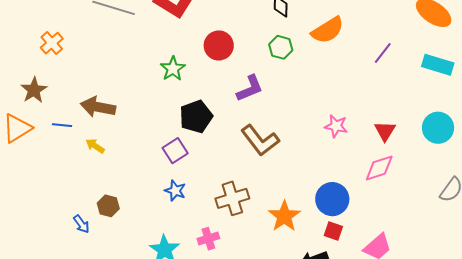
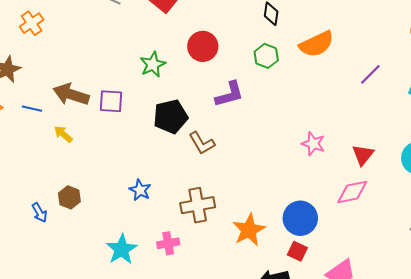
brown L-shape: (260, 140) -> (202, 143), moved, size x0.7
purple square: (175, 151) -> (111, 101), moved, turned 30

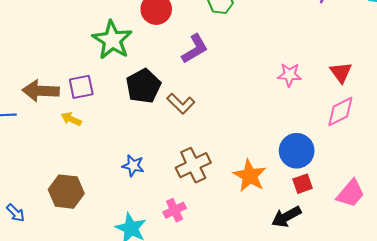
green star: (153, 64) -> (112, 40), size x1.5
yellow arrow: (63, 134) -> (71, 119), moved
brown hexagon: (69, 197) -> (66, 192), size x1.5
blue arrow: (39, 213) -> (16, 213), moved
red square: (297, 251) -> (303, 184), turned -30

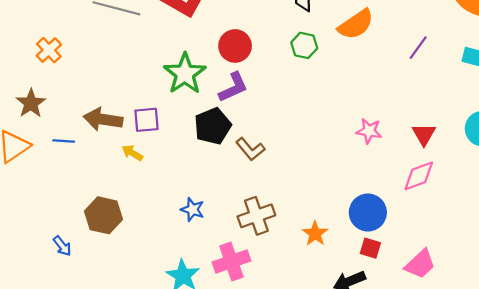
purple L-shape: (195, 49) -> (233, 87), moved
orange star: (250, 176) -> (315, 234), size x0.7
red square: (303, 184) -> (370, 248), turned 30
brown hexagon: (66, 192) -> (103, 215), moved
pink cross: (175, 210) -> (231, 262), size x1.5

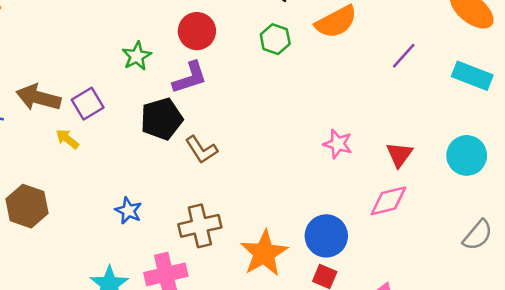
green star: (185, 74) -> (137, 56), size x0.6
purple square: (147, 120) -> (88, 104), turned -32
orange star: (315, 234) -> (264, 253), size x1.6

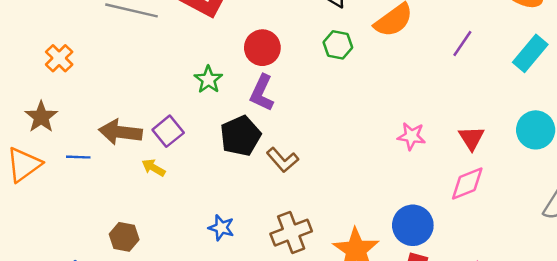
cyan rectangle: (472, 76) -> (530, 53), turned -63
purple L-shape: (190, 78) -> (262, 93), turned 141
brown hexagon: (27, 206) -> (124, 237), size x0.7

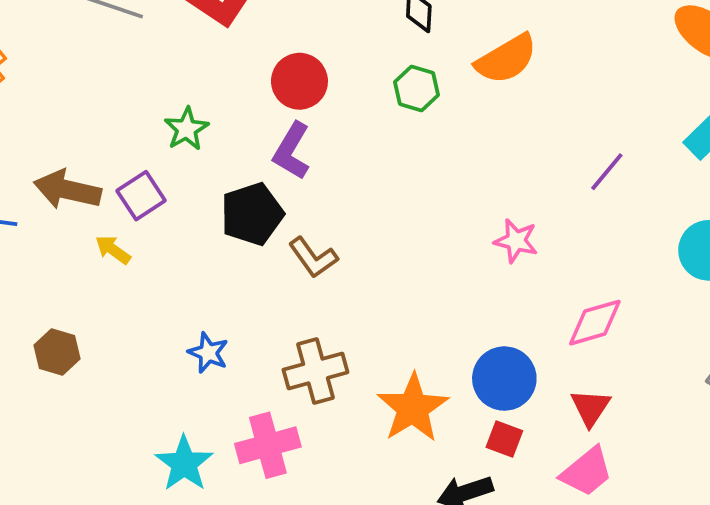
purple line: (462, 43) -> (607, 172), moved
green star: (208, 80) -> (186, 129), moved
red triangle: (471, 138) -> (590, 408), moved

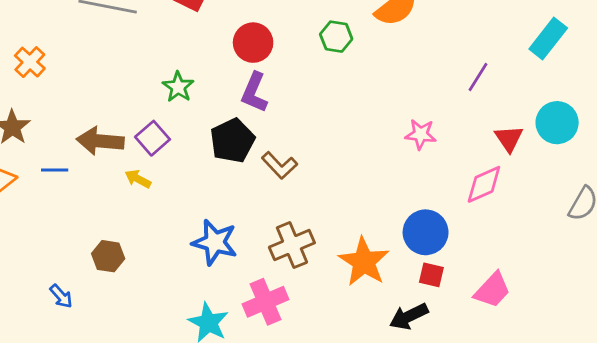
blue star: (208, 353) -> (215, 242), size x1.6
red triangle: (590, 408) -> (509, 139), moved

